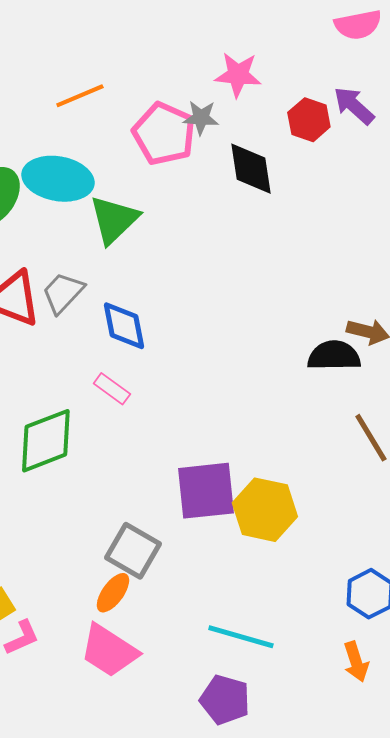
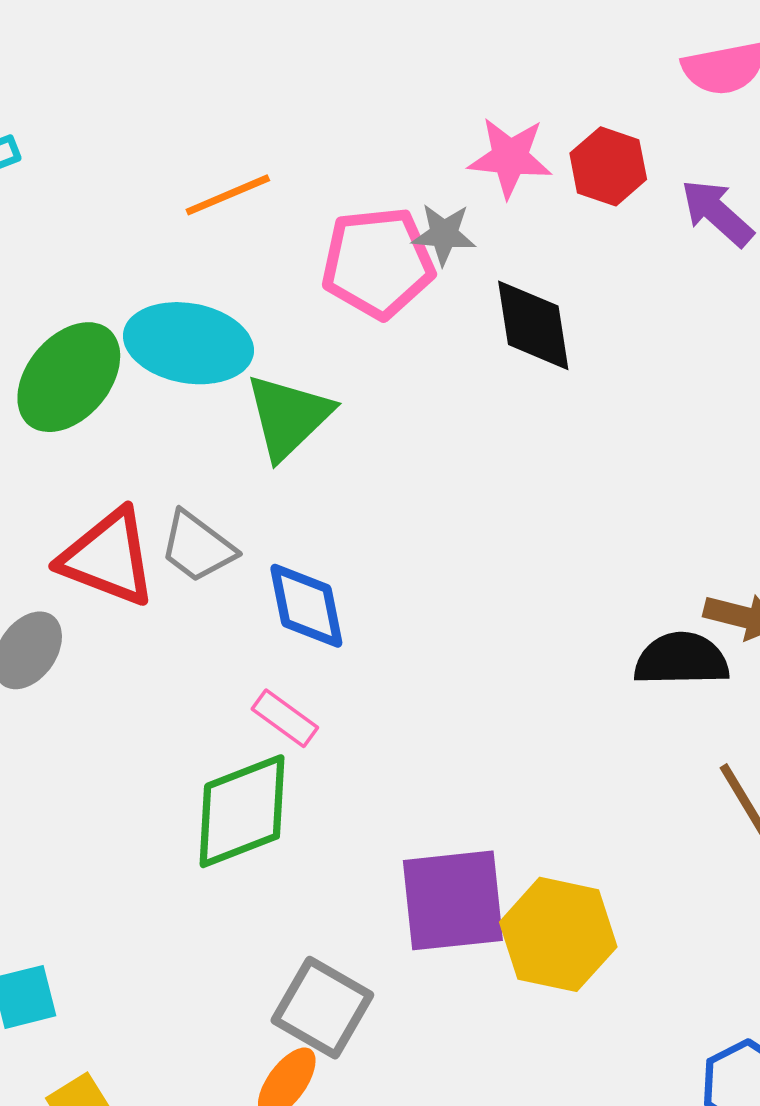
red hexagon: (309, 120) -> (608, 166), moved
pink pentagon: (164, 134) -> (378, 263), turned -30
gray trapezoid: (63, 293) -> (197, 547), turned -96
green diamond: (46, 441) -> (242, 811), moved

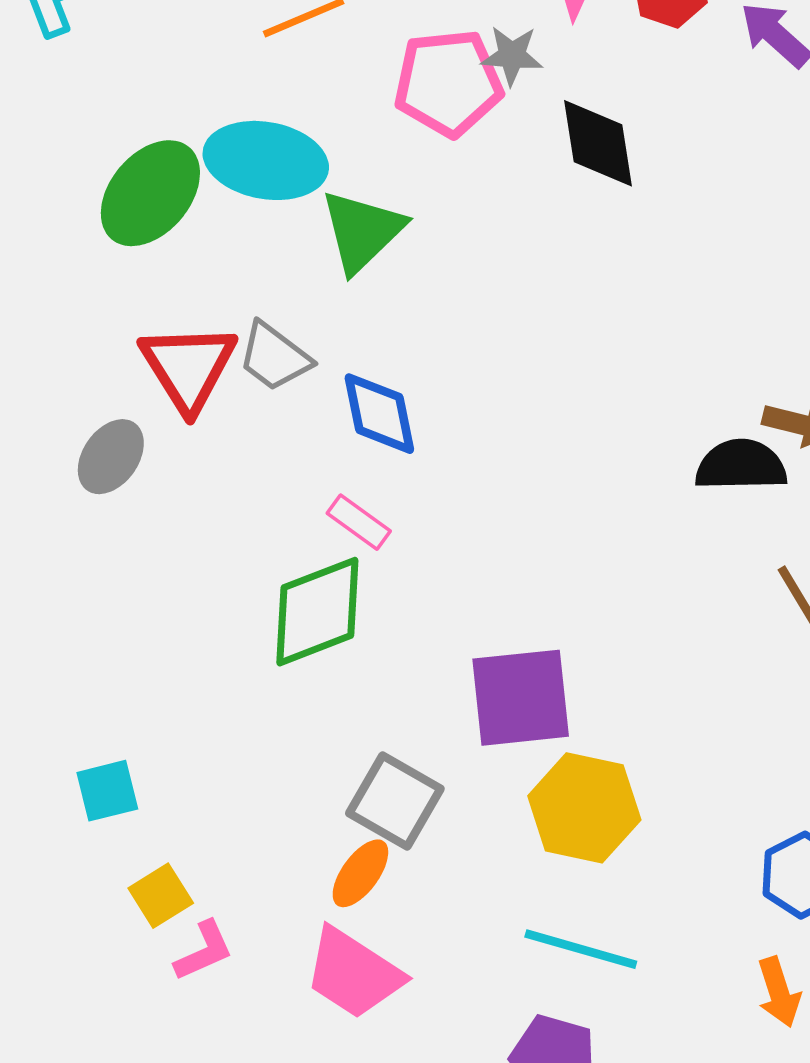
red triangle: (108, 558) -> (188, 367), turned 37
yellow hexagon: (558, 934) -> (584, 808), moved

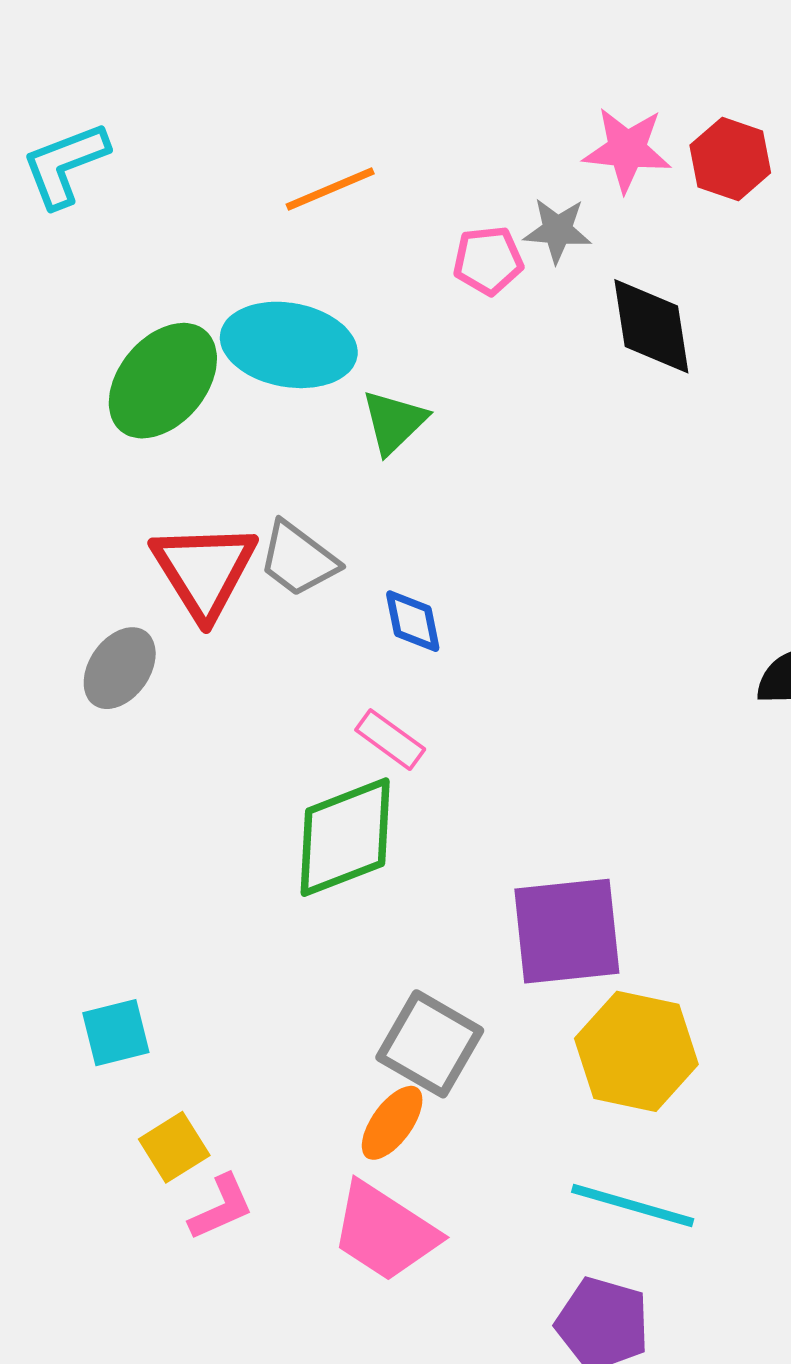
pink pentagon: (448, 83) -> (488, 260), size x0.6
green triangle: (362, 231) -> (394, 422), size x0.7
blue diamond: (379, 414) -> (413, 621), size x0.7

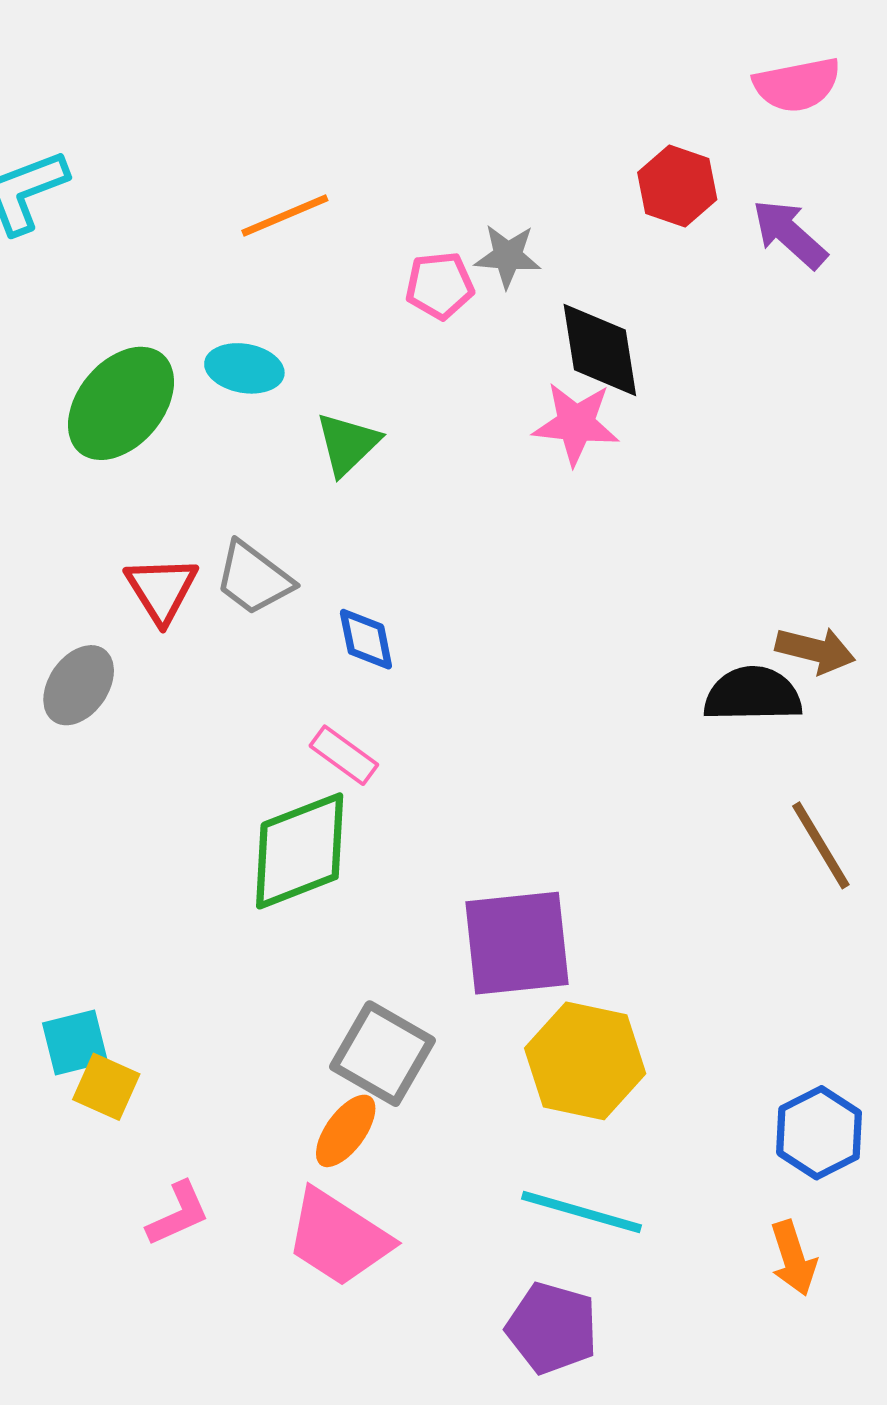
pink star: (627, 150) -> (576, 424), moved
cyan ellipse: (289, 345) -> (244, 368), size x0.6
red triangle: (204, 570) -> (162, 589), size x0.7
yellow square: (174, 1147) -> (106, 1087), moved, turned -34

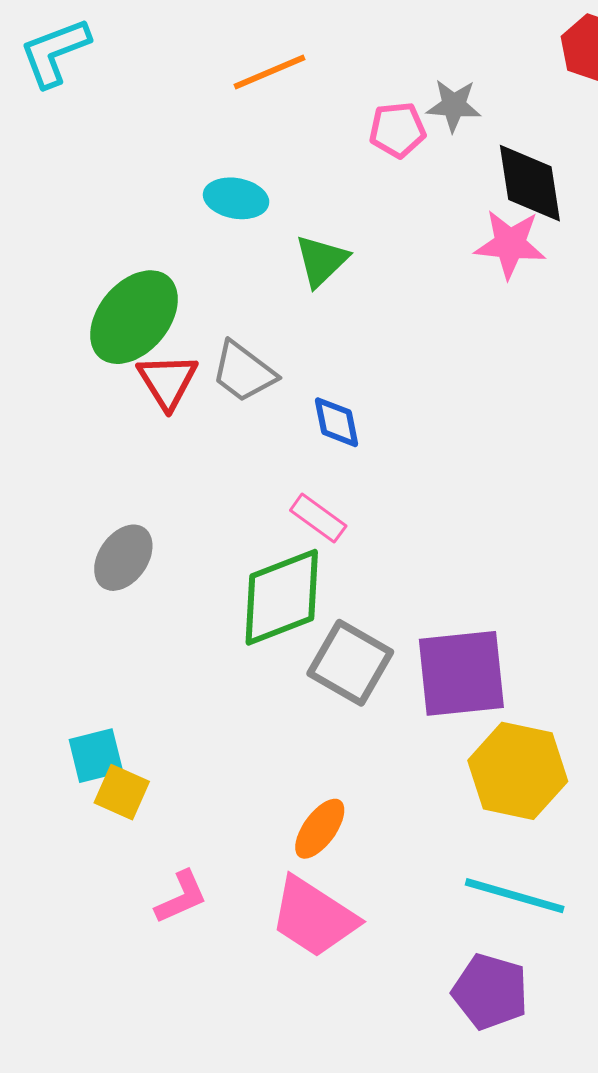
green ellipse: (121, 403) -> (134, 317), moved
gray ellipse: (79, 685) -> (123, 558), moved
gray square: (383, 1054) -> (350, 663), moved

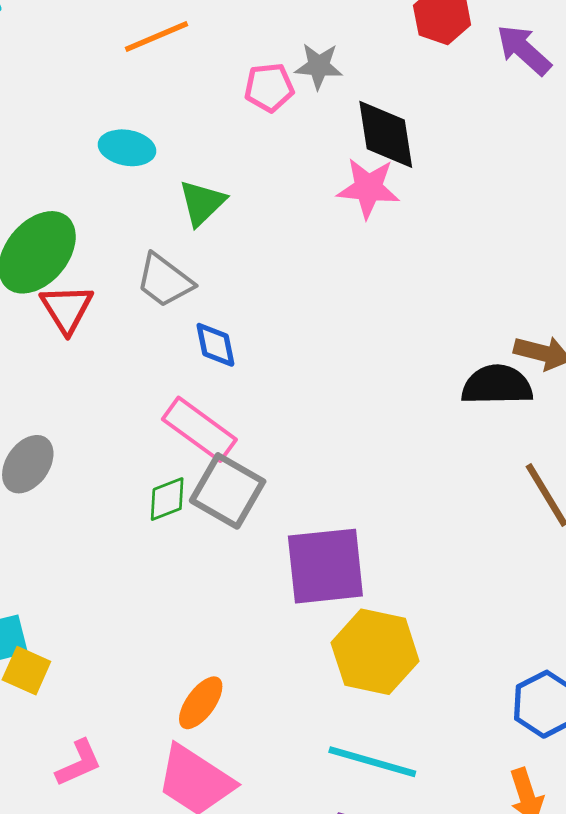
gray trapezoid: (244, 372) -> (165, 281), moved
pink rectangle: (318, 518) -> (199, 429), size x1.5
green diamond: (282, 597) -> (167, 499), size x0.5
gray square: (350, 663) -> (228, 491), moved

